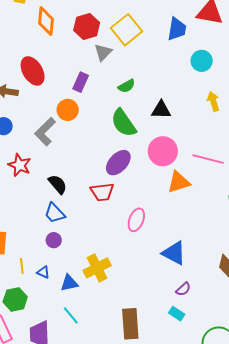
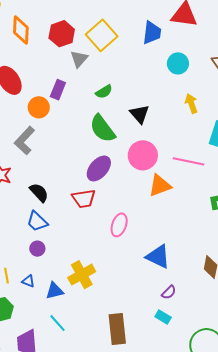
orange circle: (68, 110) -> (39, 107), moved
black triangle: (161, 110) -> (140, 114), turned 50

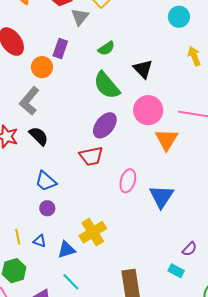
orange triangle: (160, 186) -> (167, 140), turned -35
black semicircle: (39, 193) -> (39, 136), moved
blue triangle: (158, 257) -> (162, 196), moved, turned 40
purple semicircle: (169, 292) -> (190, 249), moved

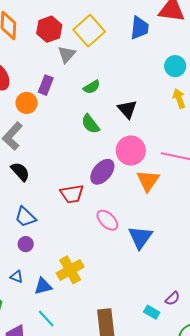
cyan circle: (179, 17) -> (175, 66), moved
green semicircle: (107, 85) -> (90, 124), size x0.7
purple ellipse: (105, 125) -> (102, 172), moved
pink ellipse: (128, 181) -> (107, 220), turned -65
purple semicircle: (190, 249) -> (173, 298), moved

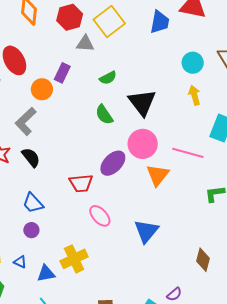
gray triangle: (67, 54) -> (85, 44), turned 48
black triangle: (127, 109) -> (142, 102), size x1.4
pink ellipse: (107, 220) -> (100, 216), moved

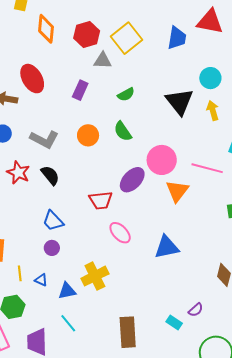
orange circle: (42, 89) -> (88, 135), moved
black triangle: (142, 102) -> (180, 102), moved
gray L-shape: (26, 121) -> (44, 139), turned -108
blue triangle: (146, 231) -> (167, 247), turned 40

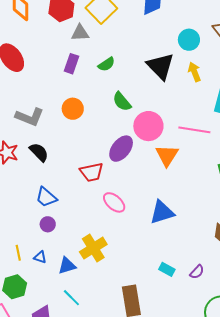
purple rectangle: (80, 90) -> (72, 64), moved
green semicircle: (123, 131) -> (122, 102), moved
cyan rectangle: (174, 322) -> (167, 269), moved

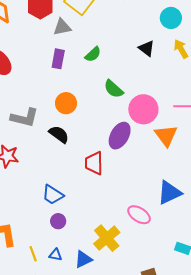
black triangle: (160, 66) -> (147, 48), size x0.6
black semicircle: (39, 152) -> (59, 134), moved
red trapezoid: (92, 172) -> (94, 163), turned 110
pink ellipse: (114, 202) -> (139, 215), moved

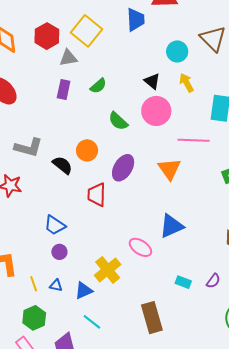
orange circle: (66, 103) -> (87, 150), moved
pink circle: (143, 109) -> (156, 111), moved

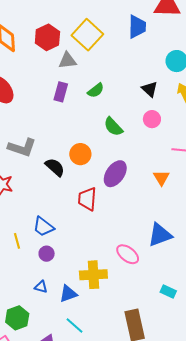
pink circle: (156, 111) -> (152, 119), size x0.6
orange triangle: (169, 169) -> (161, 178), size x0.7
yellow cross: (108, 270) -> (93, 275), turned 32
yellow line: (34, 284) -> (17, 241), moved

